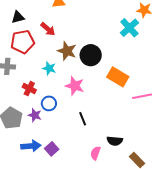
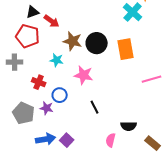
black triangle: (18, 17) -> (33, 12), moved
red pentagon: (23, 42) -> (28, 36), turned 30
orange rectangle: (118, 77) -> (126, 49), moved, turned 55

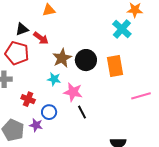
brown star: (73, 41) -> (62, 58), turned 30
cyan star: (57, 60) -> (54, 79), moved
black line: (95, 107) -> (82, 112), moved

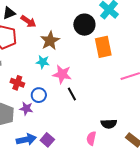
black circle: (86, 60) -> (84, 25), moved

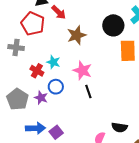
cyan star: (43, 62) -> (53, 62), moved

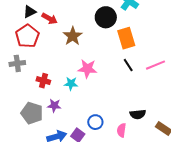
red pentagon: (33, 24) -> (27, 36), turned 30
cyan star: (53, 62) -> (71, 84), moved
blue circle: (56, 87) -> (95, 122), moved
black line: (88, 92) -> (128, 65), moved

